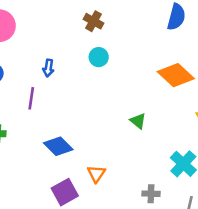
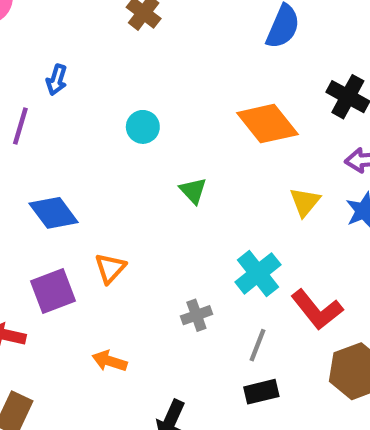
cyan circle: (99, 57) -> (143, 127), moved
gray cross: (151, 194) -> (196, 315), turned -30

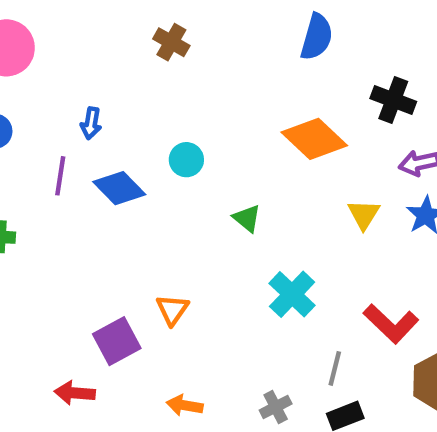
blue diamond: (54, 213) -> (119, 188), moved
cyan cross: (258, 273) -> (292, 294), moved
gray cross: (196, 315) -> (276, 407), moved

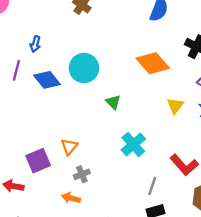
cyan circle: (186, 160) -> (84, 68), size x1.6
gray cross: (276, 407) -> (82, 174), moved

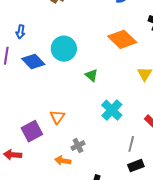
gray cross: (82, 174) -> (78, 146), moved

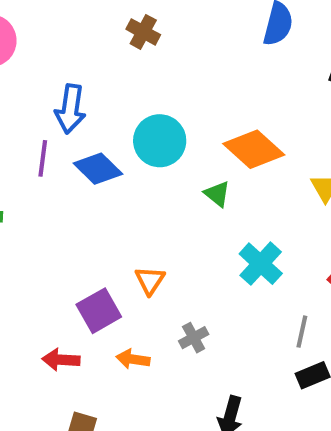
blue arrow: (20, 32) -> (70, 109), size x1.6
orange diamond: (122, 39) -> (254, 149), moved
orange arrow: (63, 161) -> (133, 359), moved

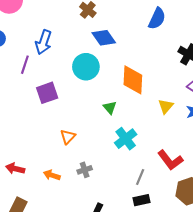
orange diamond: (254, 149) -> (133, 80), turned 40
blue diamond: (98, 169) -> (104, 38), moved
green triangle: (217, 194) -> (110, 108), moved
purple square: (99, 311) -> (47, 93), moved

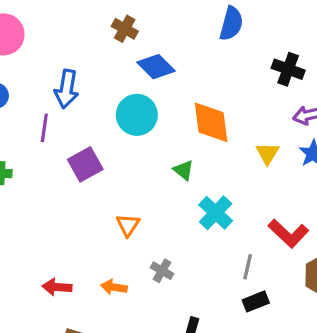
gray cross: (85, 170) -> (162, 271), turned -32

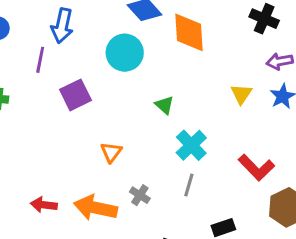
orange diamond: (211, 122) -> (189, 32), moved
gray line: (248, 267) -> (189, 185), moved
orange arrow: (114, 287) -> (95, 208), size x1.8

